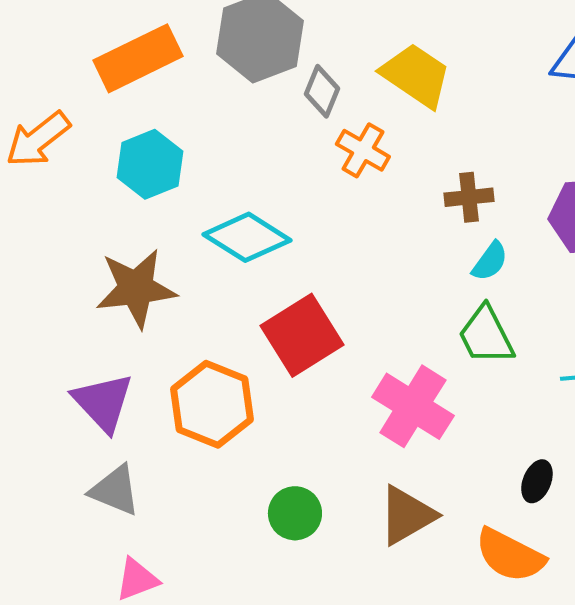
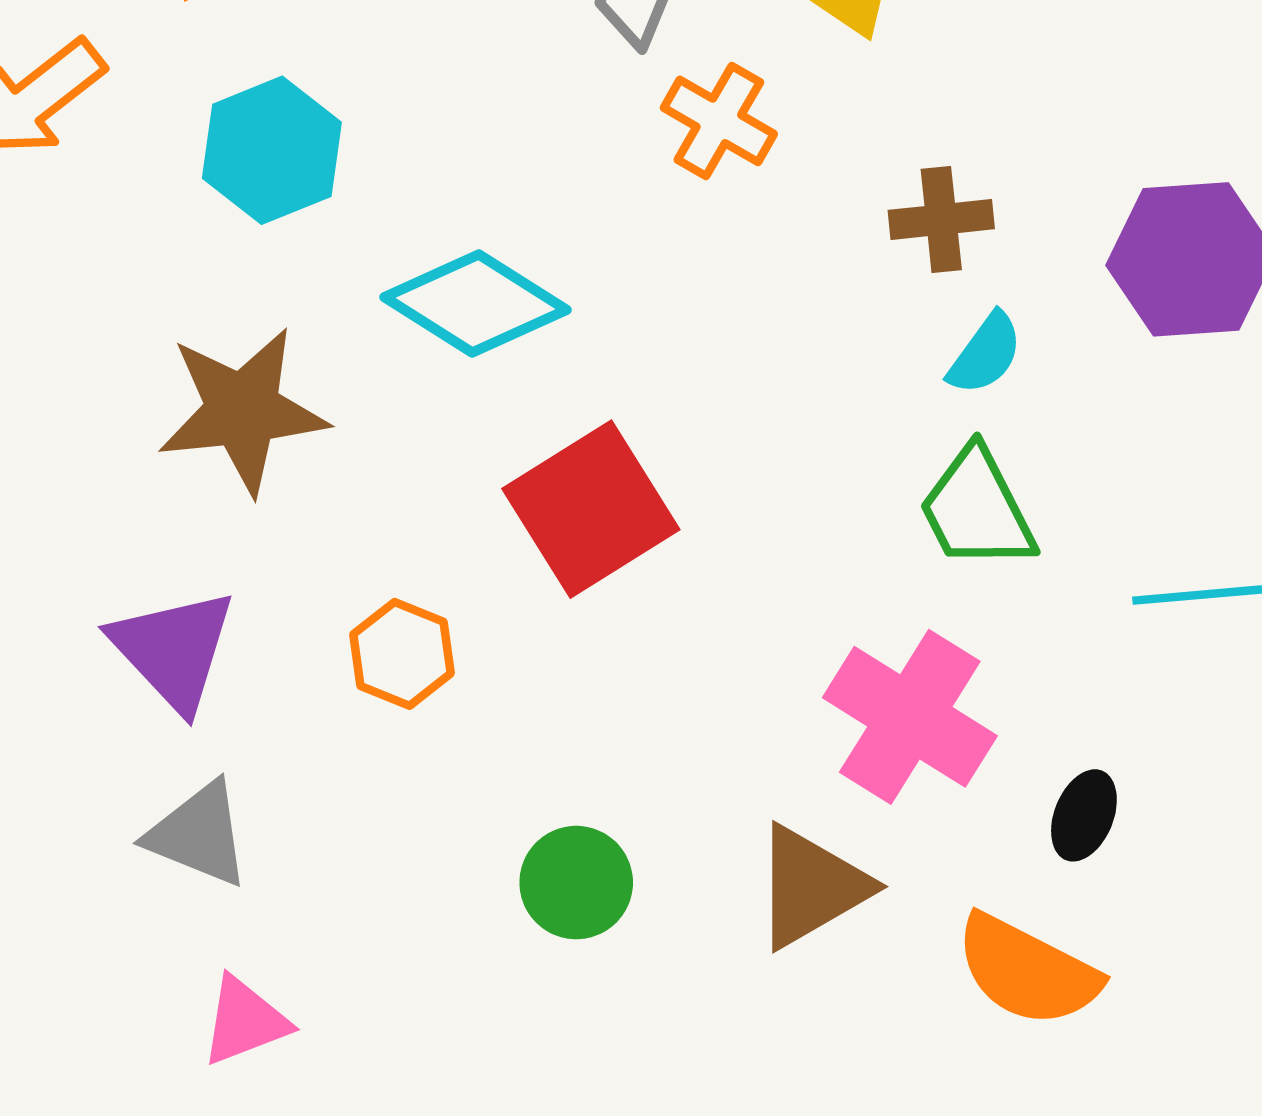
orange hexagon: (212, 404) -> (402, 654), size x0.6
pink cross: (413, 406) -> (910, 717), moved

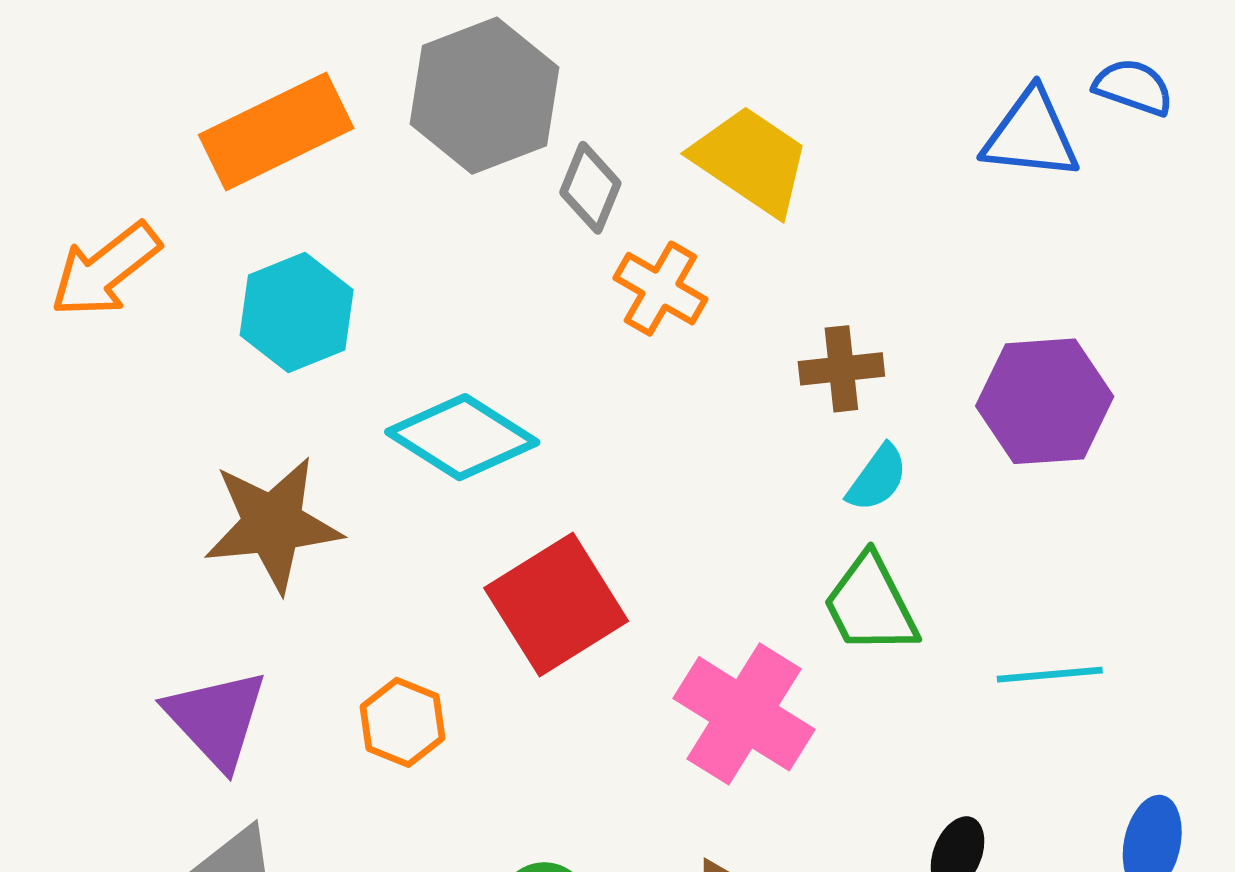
pink cross: (910, 717) -> (744, 714), moved

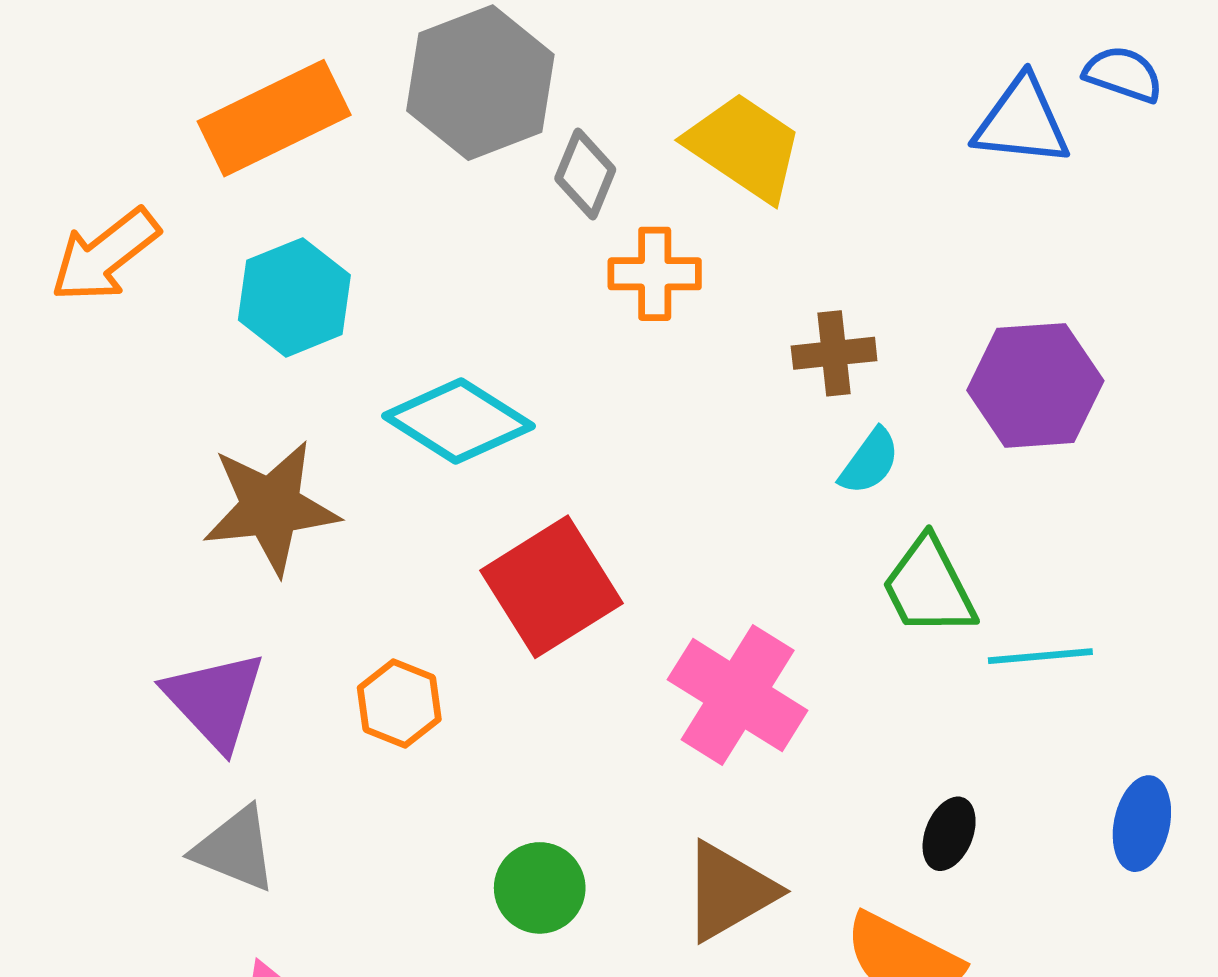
orange cross: (660, 289) -> (655, 274), turned -30
green trapezoid: (870, 605) -> (929, 587), moved

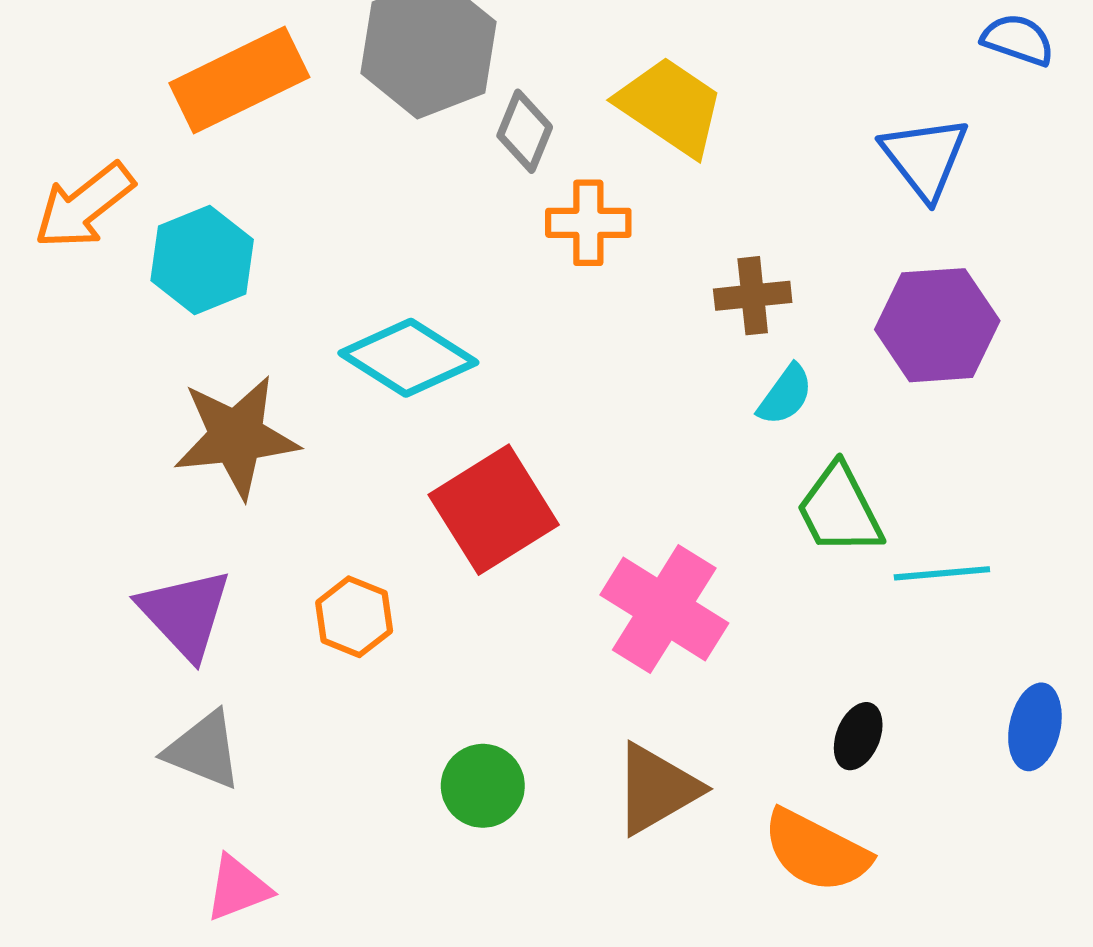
blue triangle: (1022, 122) -> (925, 158), moved, turned 46
cyan hexagon: (294, 297) -> (202, 260), moved

